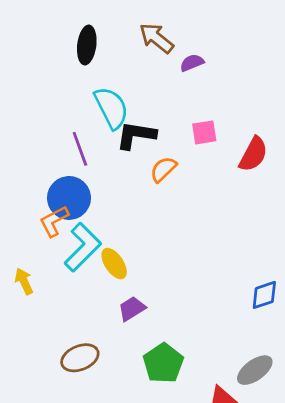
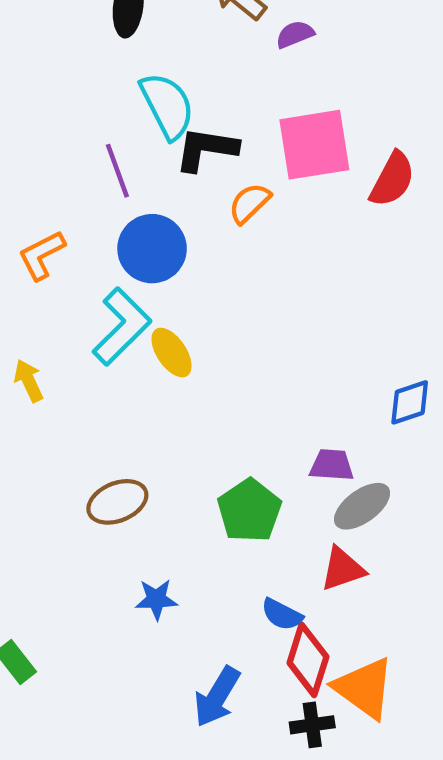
pink square: (204, 132) -> (314, 145), size x1.8
blue circle: (69, 198) -> (152, 249), moved
orange L-shape: (54, 221) -> (42, 255), moved
purple trapezoid: (132, 309) -> (332, 465), moved, turned 36
gray ellipse: (255, 370) -> (362, 506), moved

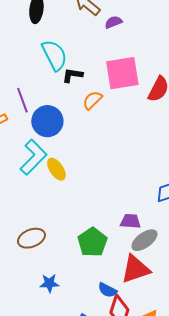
black L-shape: (206, 149) -> (72, 75), size x0.7
purple line: (117, 171) -> (22, 100), moved
red triangle: (343, 569) -> (135, 269), size x1.4

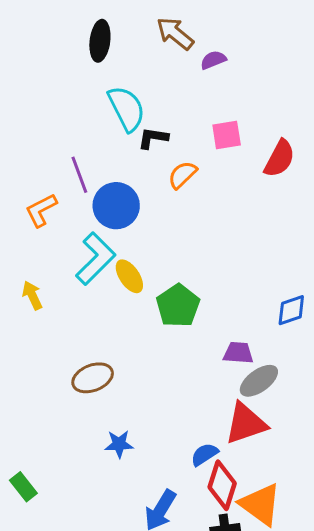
pink square: (122, 73) -> (227, 135), size x0.6
green pentagon: (92, 242) -> (178, 306), moved
blue semicircle: (107, 290) -> (204, 454), turned 120

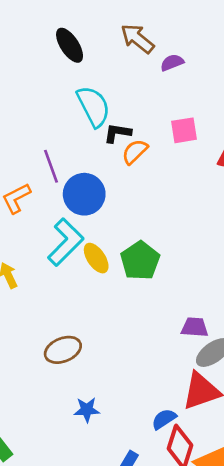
black ellipse: (100, 41) -> (70, 45), turned -40
orange semicircle: (182, 175) -> (135, 152), moved
green pentagon: (178, 306) -> (140, 261), moved

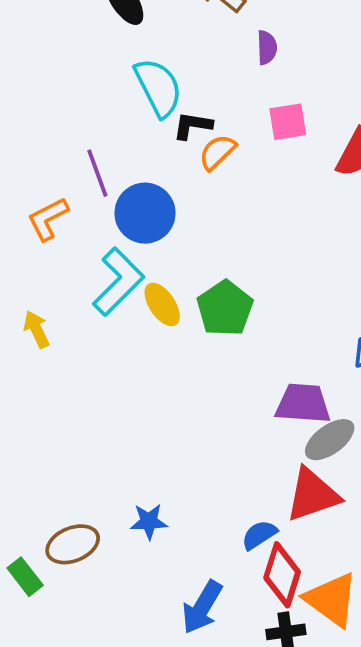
purple semicircle: (172, 63) -> (267, 47), moved, turned 110
purple trapezoid: (195, 327) -> (303, 403), size x1.4
brown ellipse: (63, 350) -> (73, 544), moved

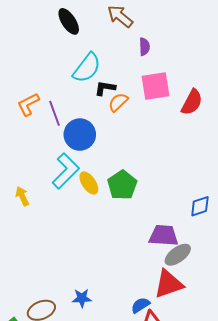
cyan semicircle: (158, 87) -> (87, 68), turned 64
pink square: (288, 122) -> (156, 86), size x1.4
orange L-shape: (48, 219) -> (28, 104), moved

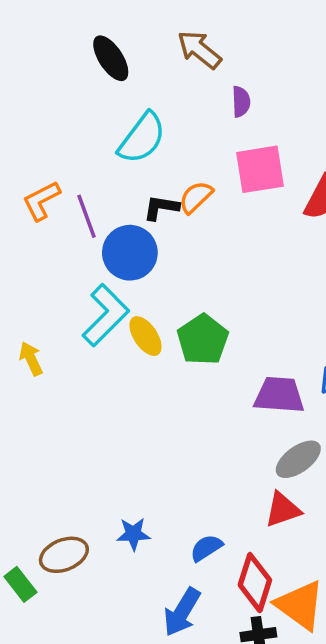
black L-shape: (105, 88) -> (161, 208), moved
purple trapezoid: (164, 236) -> (279, 395), moved
red triangle: (169, 284) -> (283, 510), size x0.7
blue semicircle: (140, 305) -> (206, 548), moved

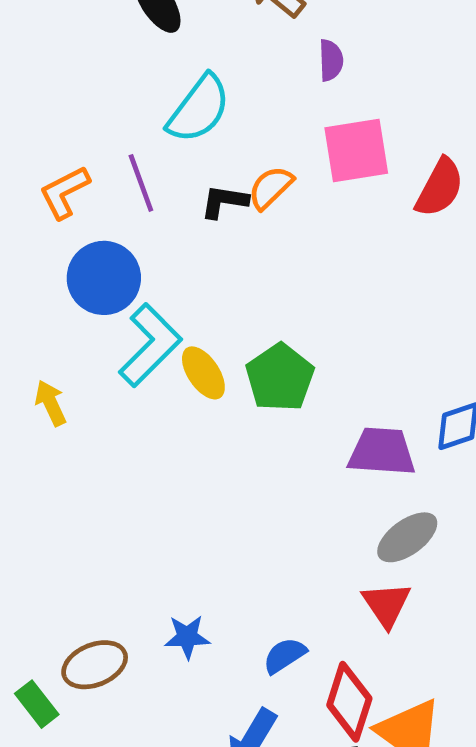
purple line: (86, 216) -> (141, 183), moved
blue circle: (130, 253) -> (104, 278), moved
red triangle: (283, 510) -> (386, 604), turned -45

